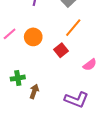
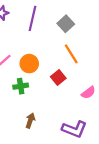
orange line: (73, 28) -> (71, 54), turned -72
green cross: (18, 78) -> (21, 86), moved

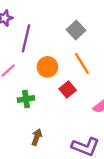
purple line: (32, 18) -> (26, 38), moved
orange circle: (29, 64) -> (47, 67), moved

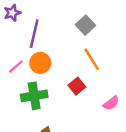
orange circle: (47, 67) -> (40, 63), moved
green cross: (26, 99) -> (34, 96), size x1.5

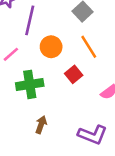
orange circle: (40, 63) -> (51, 47), moved

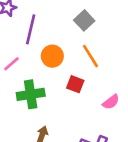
red square: (74, 74) -> (75, 84), turned -30

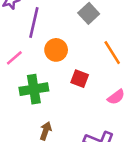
orange line: (91, 56) -> (112, 53), moved

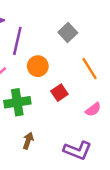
red square: (80, 79) -> (59, 93), turned 35

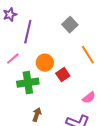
orange circle: (38, 66) -> (45, 63), moved
pink semicircle: (93, 109) -> (89, 98), moved

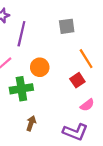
gray square: (70, 25) -> (67, 26), turned 35
red square: (63, 75) -> (77, 80), moved

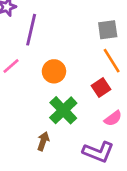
gray square: (67, 26) -> (108, 30), moved
green cross: (21, 89) -> (63, 110), moved, turned -35

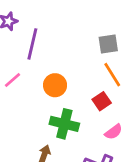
green cross: (63, 110) -> (64, 124), turned -32

